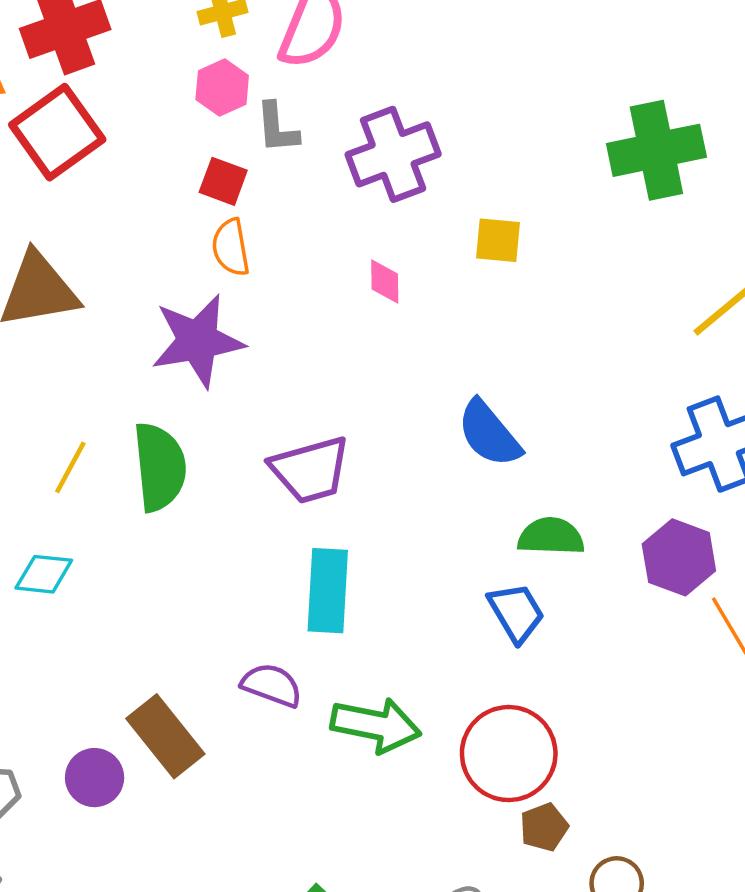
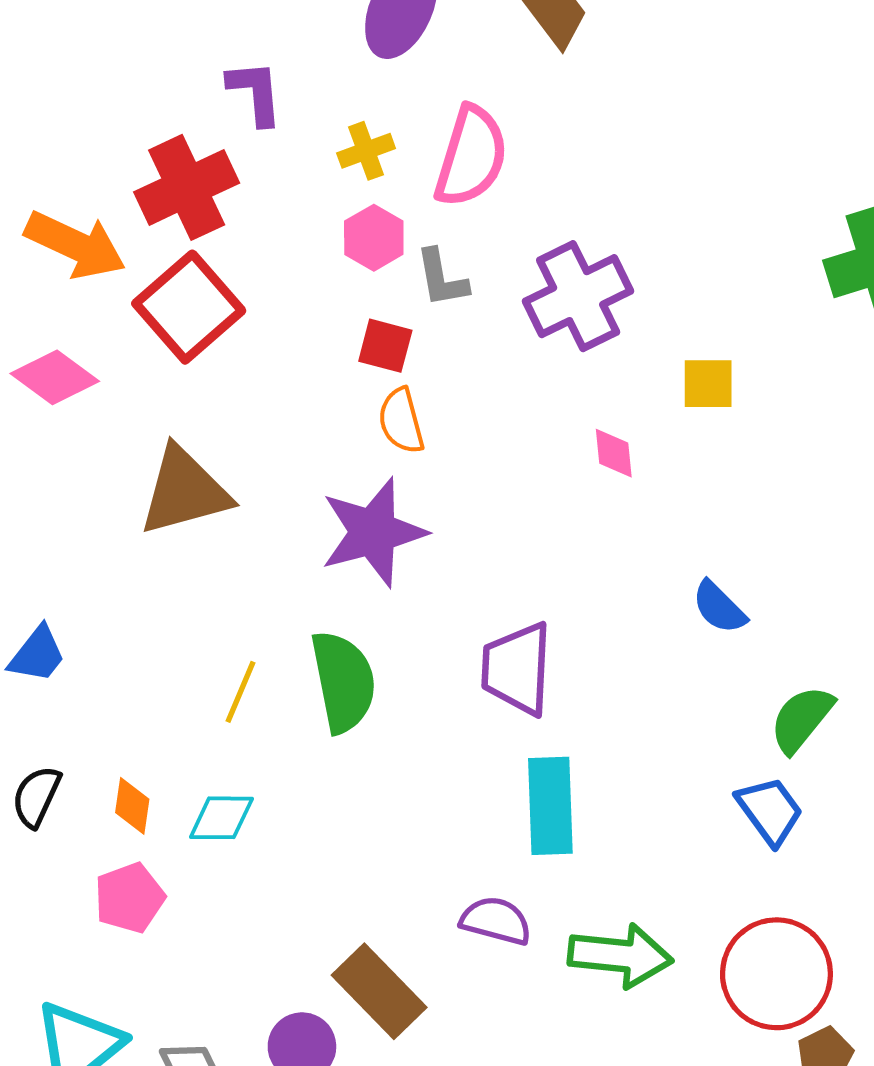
pink diamond: (385, 281) -> (614, 453), moved
blue semicircle: (489, 434) -> (719, 607), size x0.7
purple trapezoid: (310, 470) -> (517, 669), turned 114
green semicircle: (551, 536) -> (802, 719), turned -48

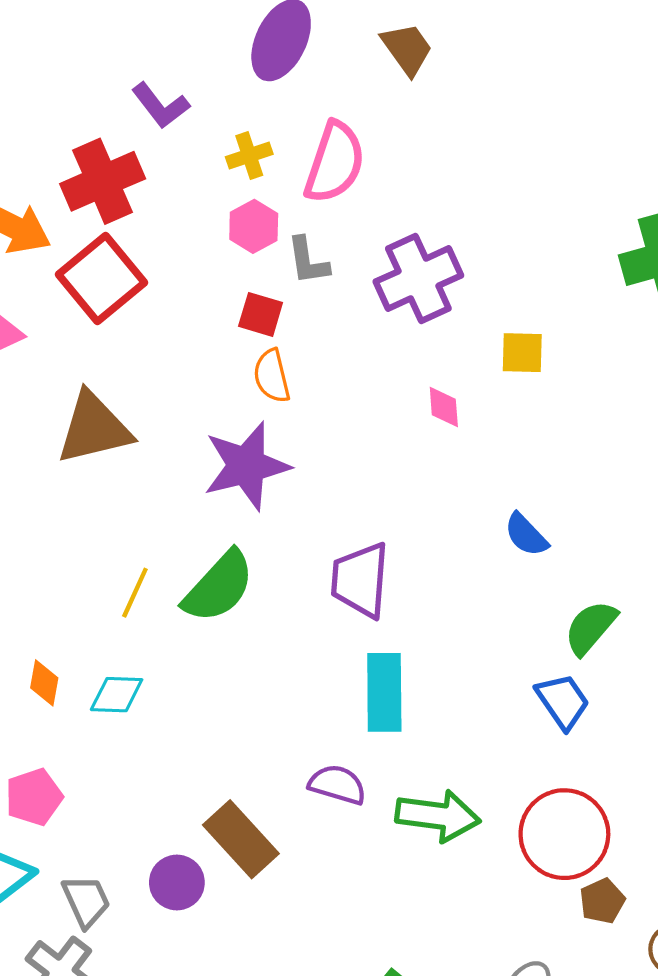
purple L-shape: (255, 93) -> (160, 106), turned 146
green semicircle: (343, 682) -> (219, 587), turned 52
pink pentagon: (129, 898) -> (34, 797), moved

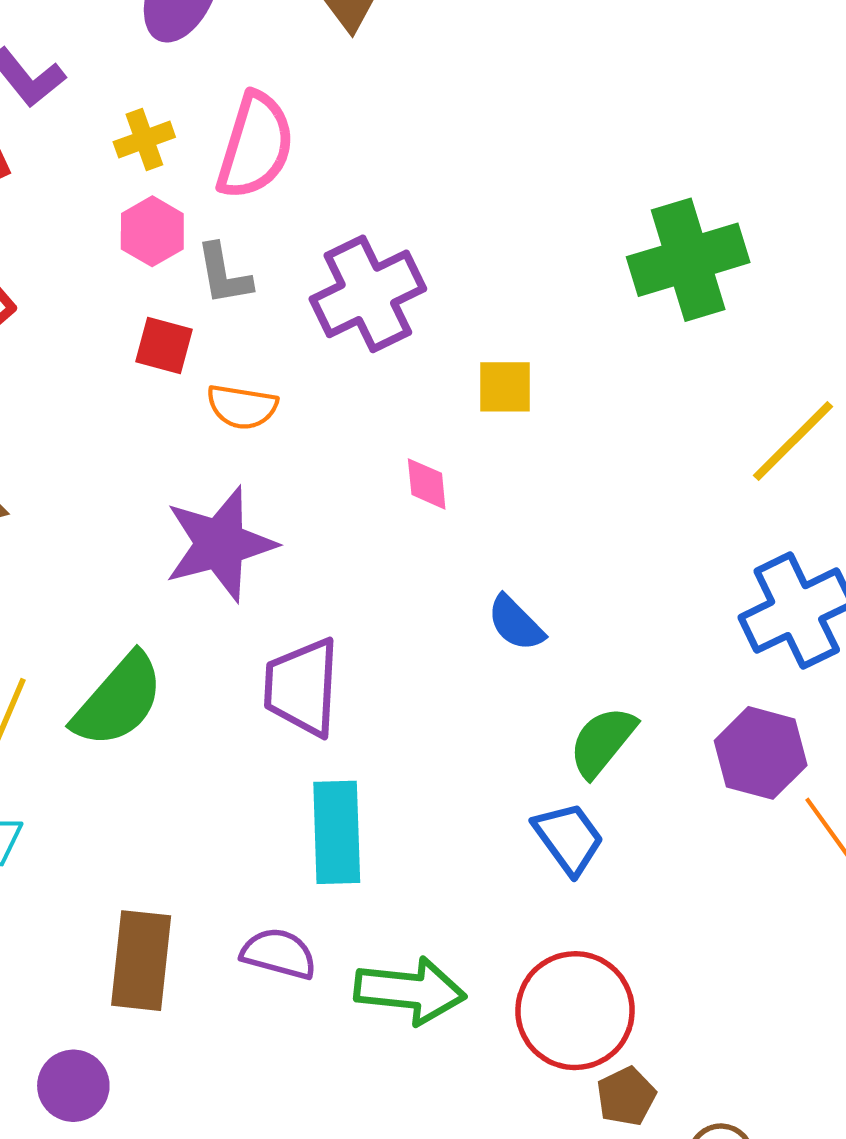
orange semicircle: (272, 376) -> (242, 407), moved, turned -66
pink diamond: (444, 407) -> (427, 484), moved
purple star: (246, 466) -> (220, 544), moved
brown rectangle: (241, 839) -> (141, 961), moved, turned 50

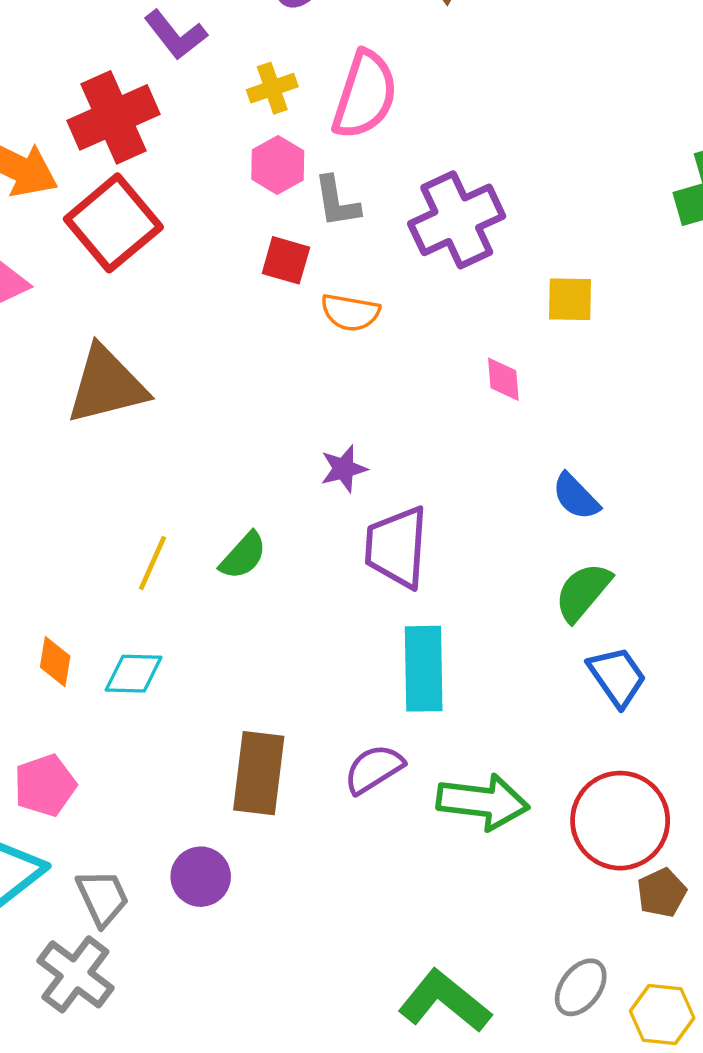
purple star: (220, 544) -> (344, 469), moved, size x0.5
green semicircle: (118, 700) -> (243, 556), size x0.6
green semicircle: (602, 742) -> (583, 592), moved
purple semicircle: (279, 954) -> (374, 769), turned -48

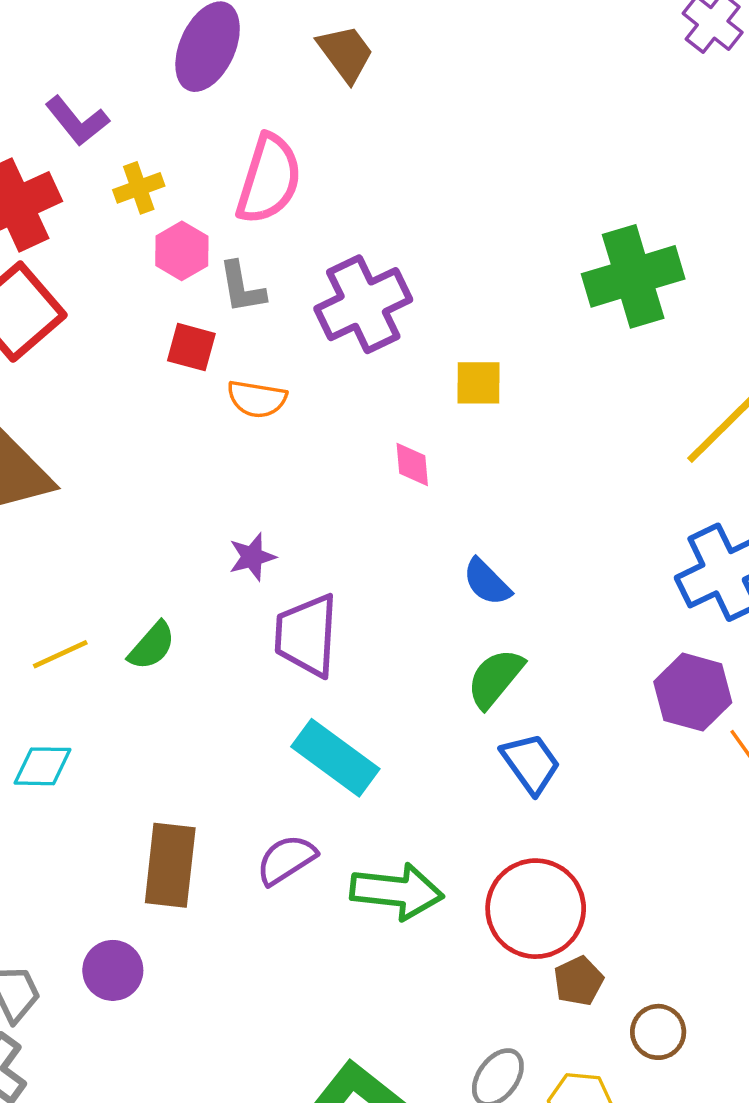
yellow cross: (272, 88) -> (139, 188), moved
yellow line: (152, 563) -> (60, 654), turned 42
cyan rectangle: (424, 669) -> (335, 758), turned -52

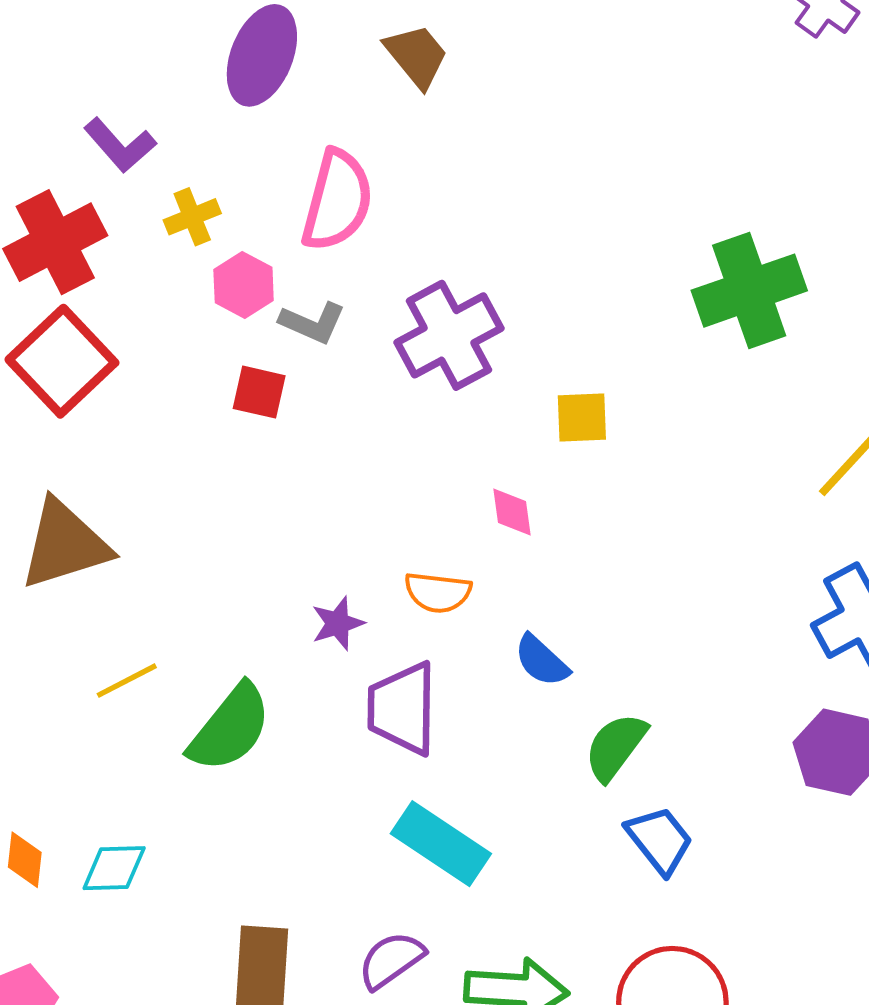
gray L-shape: (242, 287) -> (313, 323), turned -54
orange semicircle: (257, 399) -> (438, 592), moved
blue semicircle: (487, 582) -> (542, 661), moved
green semicircle: (152, 646) -> (230, 728), size x1.6
yellow line: (60, 654) -> (127, 681), moved

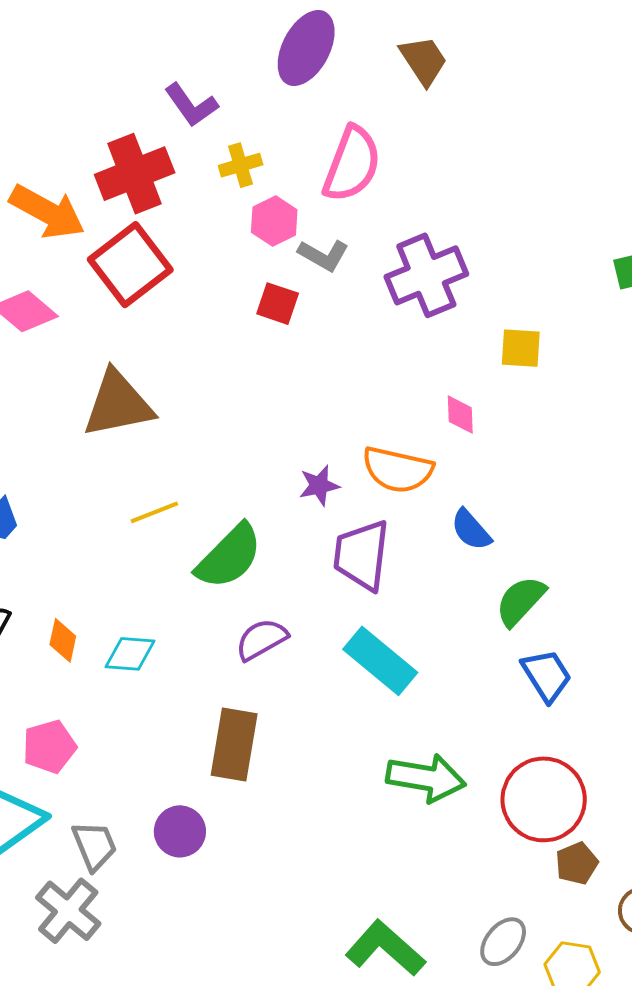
orange semicircle: (438, 592) -> (398, 470), size x1.4
purple semicircle: (391, 960) -> (262, 639), moved

